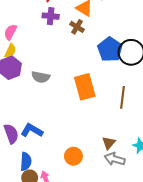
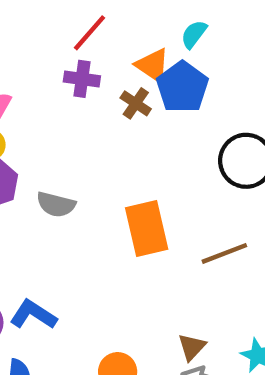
blue pentagon: (110, 49) -> (182, 87), moved
brown line: (123, 97) -> (224, 253), turned 60

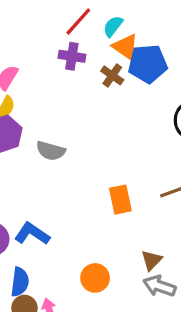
cyan semicircle: (194, 34) -> (113, 26), moved
blue pentagon: (182, 87) -> (148, 64), turned 30
orange rectangle: (147, 229) -> (120, 200), moved, size x0.7

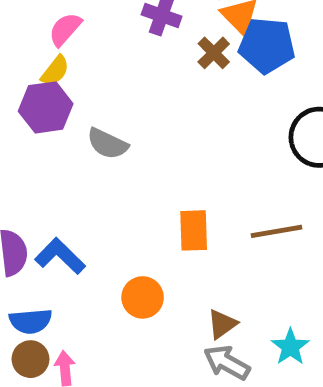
orange circle: (95, 278) -> (143, 297), moved
blue semicircle: (20, 282) -> (31, 321), turned 68

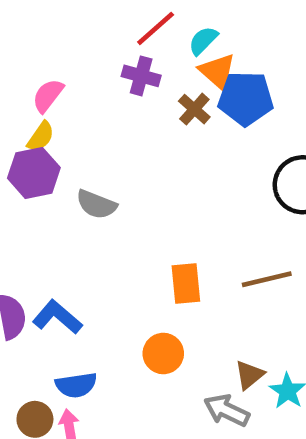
orange circle: (143, 297) -> (163, 353), moved
blue semicircle: (31, 321) -> (76, 385), moved
brown triangle: (222, 324) -> (249, 375), moved

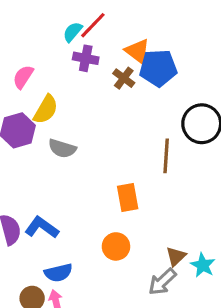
cyan semicircle: (203, 41) -> (73, 32), moved
yellow semicircle: (41, 137) -> (46, 109), moved, size x1.4
brown line: (267, 279) -> (166, 156), moved, turned -68
gray arrow: (227, 410) -> (162, 282), turned -64

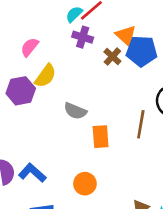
gray semicircle: (62, 148) -> (75, 111), moved
orange rectangle: (128, 197) -> (101, 137), moved
orange circle: (116, 246) -> (85, 184), moved

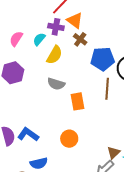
cyan semicircle: (74, 14) -> (39, 39), moved
orange triangle: (126, 35) -> (75, 20), moved
blue pentagon: (142, 51) -> (103, 59), moved
yellow semicircle: (45, 76) -> (54, 55), moved

